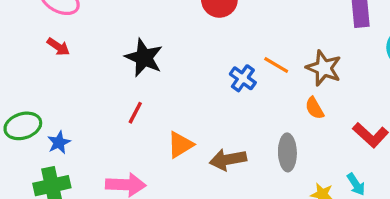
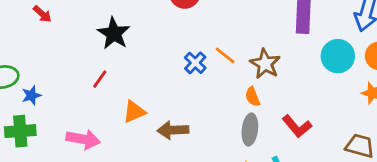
gray ellipse: (287, 152) -> (250, 130), moved

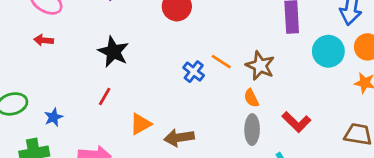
red arrow: (42, 14) -> (44, 40), turned 150
blue star: (31, 95) -> (53, 117), moved

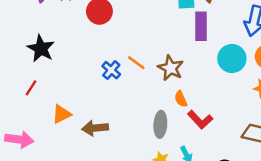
orange semicircle: (251, 98) -> (181, 99), moved

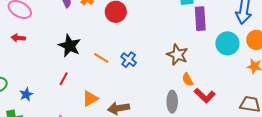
orange line: (136, 63) -> (101, 58), moved

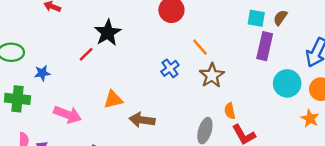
brown star: (177, 55) -> (212, 75), moved
orange line: (101, 58) -> (200, 47), moved
red line: (64, 79) -> (86, 54), moved

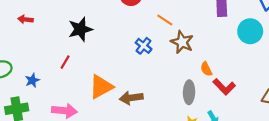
black star: (108, 33) -> (80, 29), turned 30
red line: (86, 54) -> (65, 62), moved
orange triangle: (113, 99) -> (101, 87), size x1.4

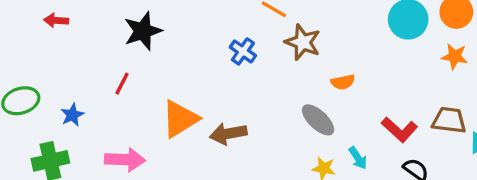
orange semicircle: (206, 69) -> (343, 82), turned -72
red L-shape: (224, 87) -> (399, 130), moved
gray ellipse: (189, 92) -> (318, 120), turned -45

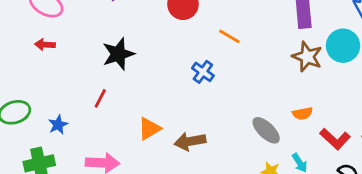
brown star: (303, 42) -> (307, 57), moved
orange semicircle: (343, 82) -> (303, 113), moved
orange triangle: (180, 119) -> (149, 129), size x0.7

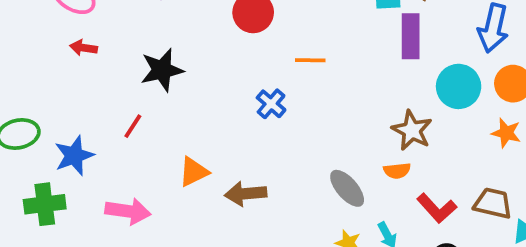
orange line: (229, 36) -> (310, 60), turned -35
red arrow: (45, 45) -> (84, 48), moved
brown star: (307, 57) -> (412, 130), moved
blue star: (58, 125) -> (74, 156), size x1.5

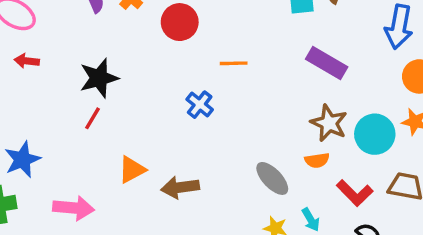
purple rectangle: (411, 36) -> (327, 63), moved, turned -57
cyan circle: (459, 86) -> (375, 134), moved
red line: (133, 126) -> (92, 118), moved

